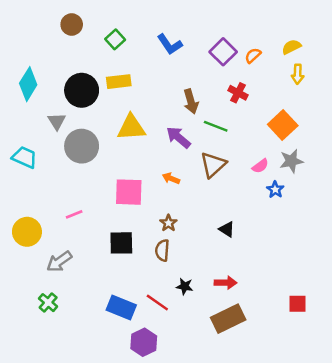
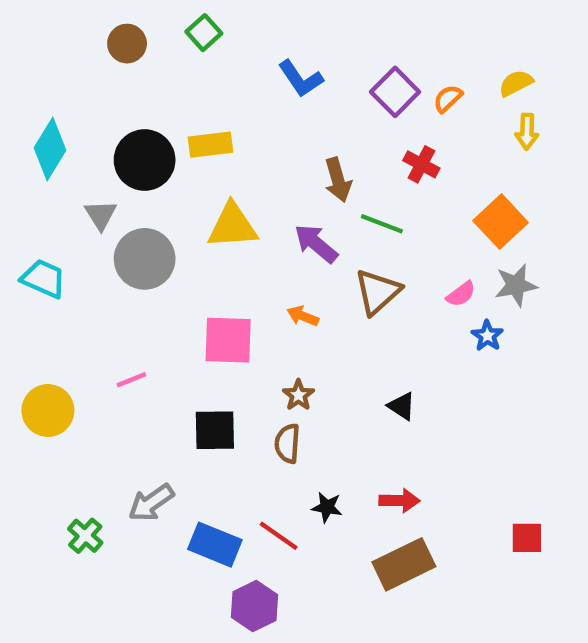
green square: (115, 39) -> (204, 33), moved
gray arrow: (59, 262) -> (151, 503), moved

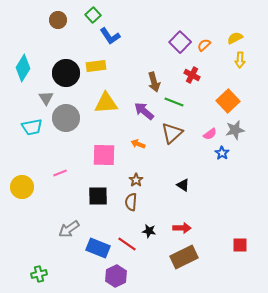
blue L-shape: (301, 79) -> (110, 36), moved
cyan trapezoid: (44, 279) -> (32, 127), moved, turned 145
green cross: (85, 536) -> (39, 274), moved, turned 35

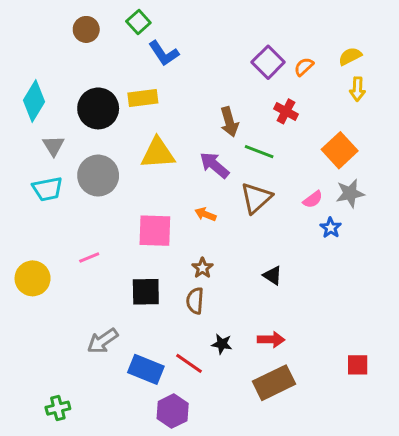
gray triangle: (46, 98) -> (53, 146), moved

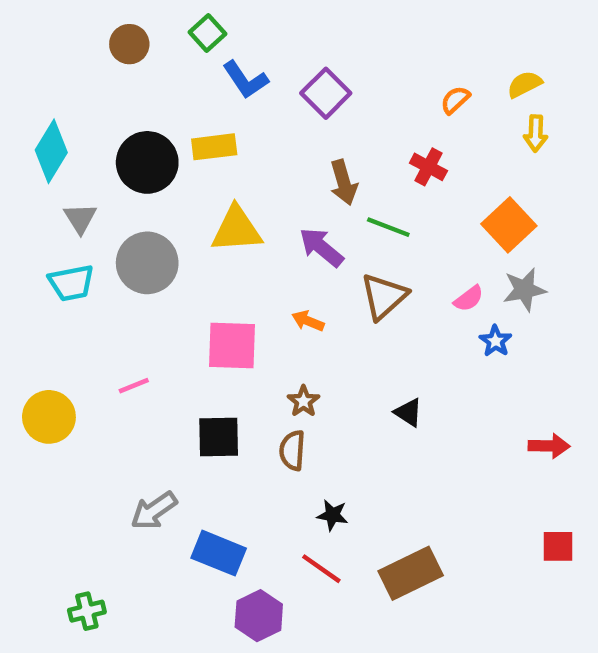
purple square: (268, 62) -> (326, 93), moved
red arrow: (271, 339) -> (549, 446), moved
red line: (189, 363) -> (321, 569), moved
red square: (358, 365) -> (558, 546), moved

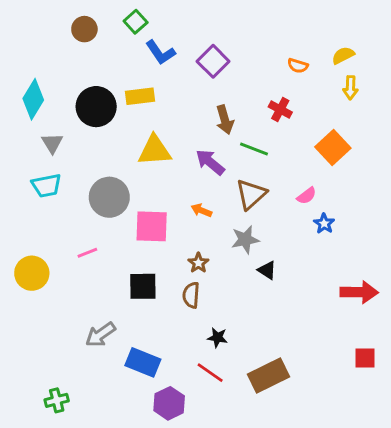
orange semicircle: (455, 100) -> (298, 66), turned -120
gray circle: (147, 263) -> (109, 197), moved
gray star: (524, 290) -> (245, 240), moved
red arrow: (549, 446) -> (359, 292), size x1.4

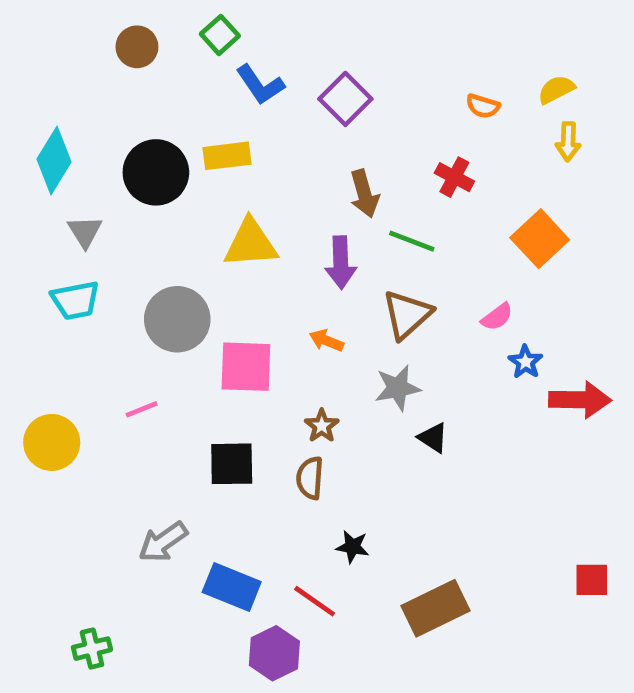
purple arrow: (210, 162) -> (341, 262), turned -132
red arrow: (359, 292) -> (580, 400), moved
red line: (210, 373) -> (315, 601), moved

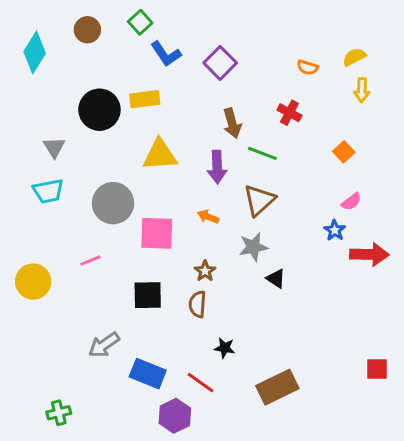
cyan diamond: (54, 161) -> (35, 52), moved
orange square: (540, 239) -> (344, 152), size x0.6
pink semicircle: (497, 317) -> (351, 202), moved

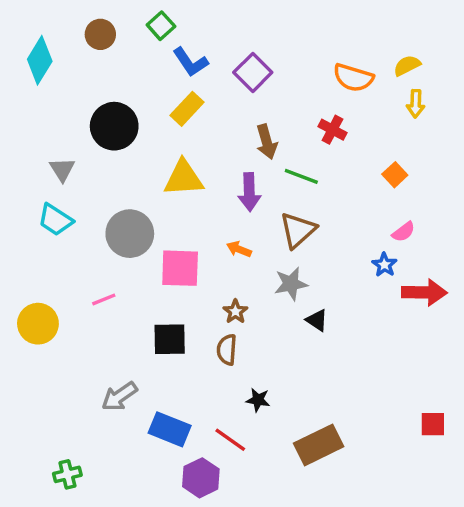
orange semicircle: (308, 67) -> (353, 78), size x1.6
yellow rectangle: (145, 99) -> (187, 109), moved, turned -40
cyan trapezoid: (48, 191) -> (55, 220), turned 44

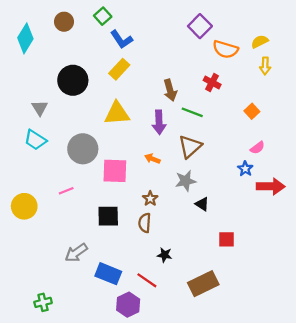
purple square: (253, 72) -> (200, 26), moved
red square: (433, 424) -> (226, 239), moved

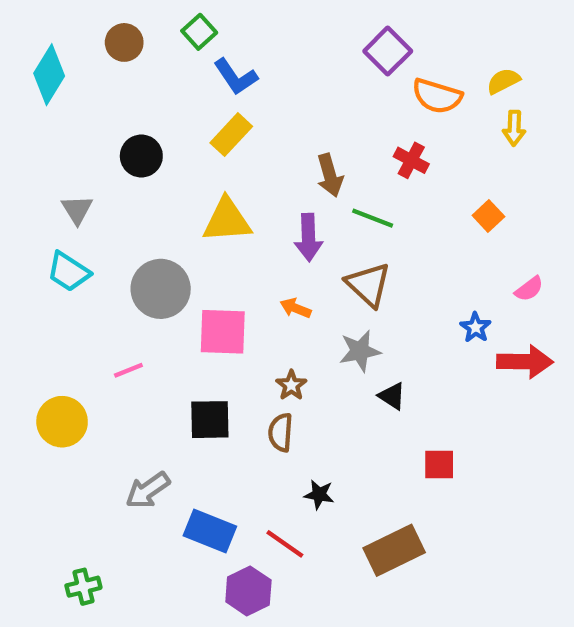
black circle: (73, 80) -> (141, 156), size x0.7
brown triangle: (190, 147) -> (368, 285), turned -35
pink semicircle: (257, 148) -> (529, 289), moved
yellow circle: (24, 206) -> (62, 422), moved

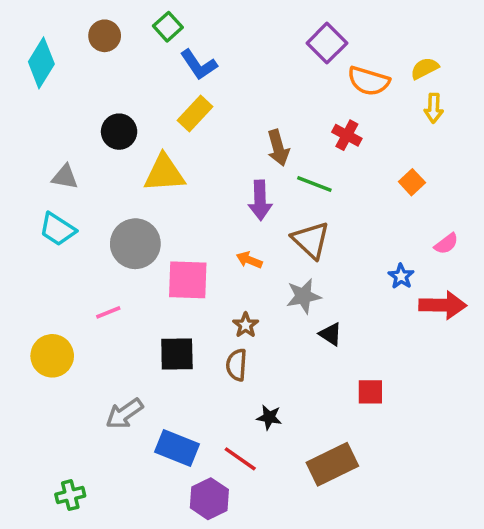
gray triangle: (77, 210) -> (65, 177), turned -48
yellow triangle: (227, 220) -> (164, 173), moved

